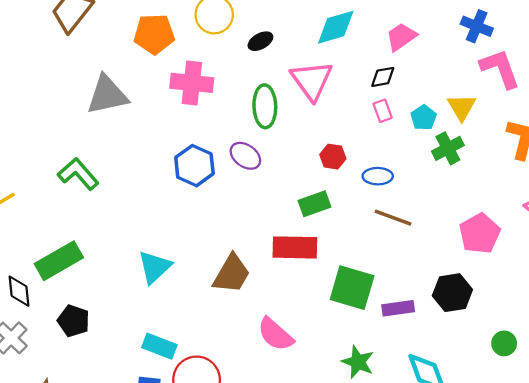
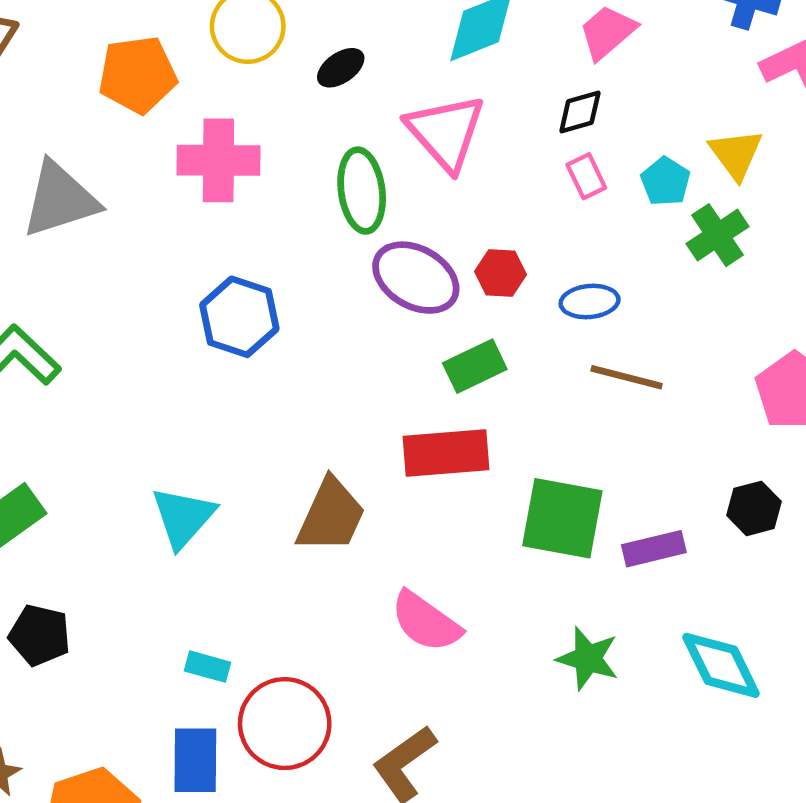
purple ellipse: (245, 156) -> (416, 278), moved, size x1.4
black hexagon: (452, 293) -> (754, 508), size x0.7
cyan rectangle: (159, 346) -> (207, 667), size x0.7

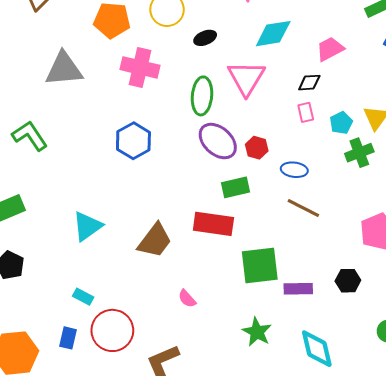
green square: (562, 518) -> (260, 266), turned -30
pink semicircle: (426, 622) -> (187, 299), size x0.6
blue rectangle: (195, 760) -> (68, 338), size x0.7

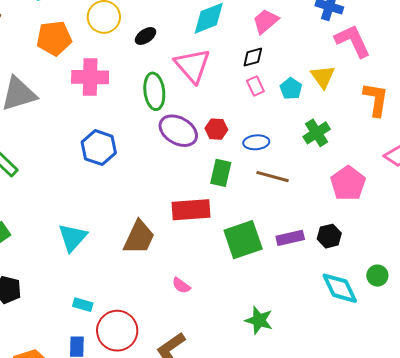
green cross: (359, 153) -> (317, 133), moved
green rectangle: (235, 187) -> (221, 173), moved, turned -52
purple rectangle: (298, 289) -> (290, 238), moved
green star: (257, 332) -> (259, 320), moved
cyan diamond: (317, 349) -> (340, 288), moved

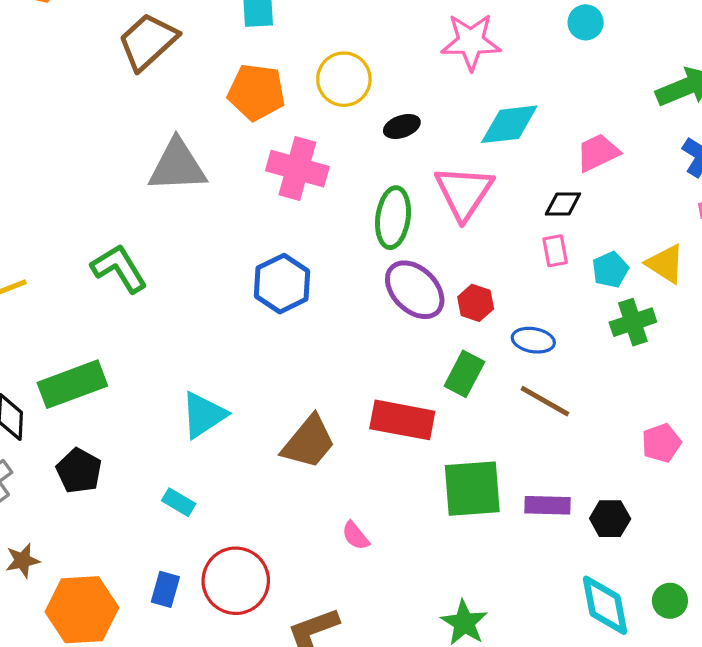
yellow triangle: (323, 77) -> (665, 264), turned -36
green cross: (317, 133) -> (633, 322), moved
pink pentagon: (348, 183) -> (661, 443), size x0.7
cyan rectangle: (83, 305) -> (179, 502), moved

